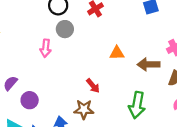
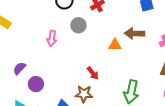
gray circle: (65, 29) -> (78, 25), moved
brown arrow: (148, 64) -> (135, 33), moved

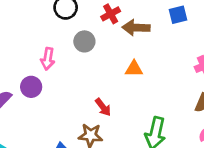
brown arrow: (135, 33) -> (136, 28), moved
purple circle: (36, 84) -> (31, 87), moved

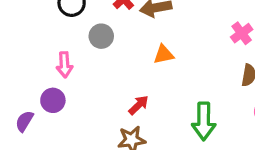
red arrow: (103, 107) -> (139, 105), turned -84

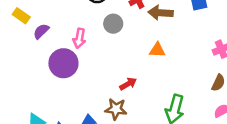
purple circle: (53, 100) -> (63, 63), size x1.5
purple semicircle: (24, 121) -> (41, 31), moved

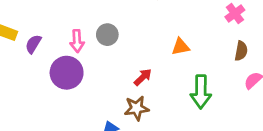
gray circle: (113, 24) -> (107, 35), moved
orange triangle: (157, 50) -> (181, 47), moved

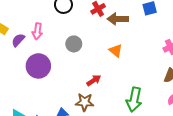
pink arrow: (77, 41) -> (37, 31), moved
orange triangle: (181, 47) -> (116, 50), moved, turned 40

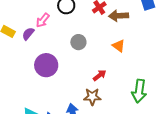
pink arrow: (37, 31) -> (43, 20), moved, turned 35
purple semicircle: (18, 40) -> (28, 34), moved

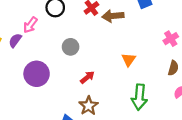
orange triangle: (119, 46) -> (129, 60), moved, turned 32
red arrow: (100, 75) -> (87, 77), moved
brown star: (92, 97) -> (89, 106), turned -30

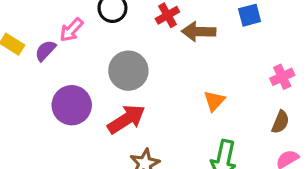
gray circle: (71, 47) -> (128, 71), size x1.5
red arrow: (87, 77) -> (126, 119), moved, size x1.6

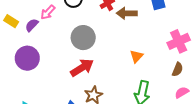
pink cross: (282, 77) -> (179, 41), size x1.5
purple circle: (72, 105) -> (27, 58), moved

